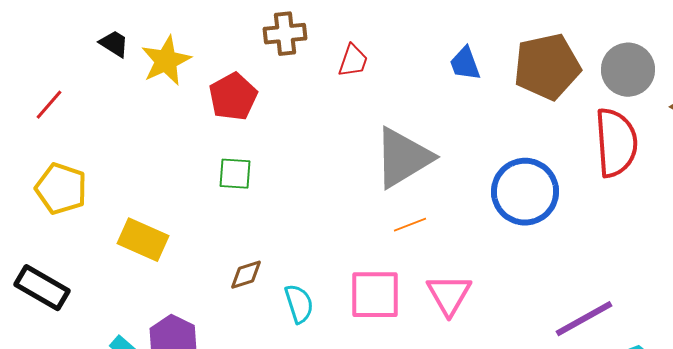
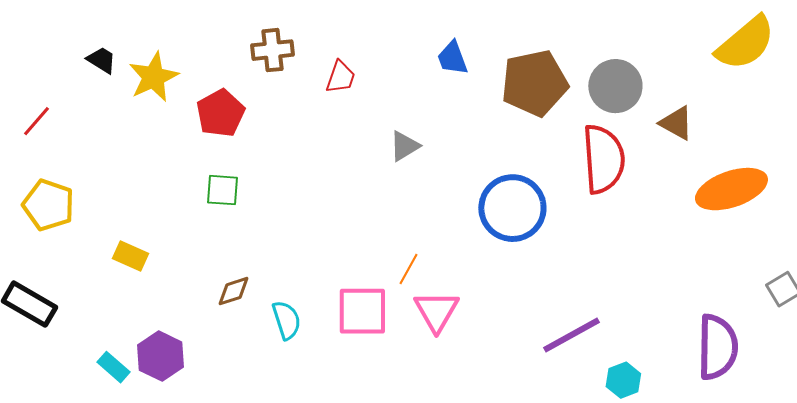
blue trapezoid: (465, 64) -> (452, 58), moved
gray triangle: (403, 158) -> (404, 146), moved, size x0.5
orange line: (410, 225) -> (408, 269), moved, turned -40
yellow rectangle: (143, 240) -> (130, 256), size x0.7

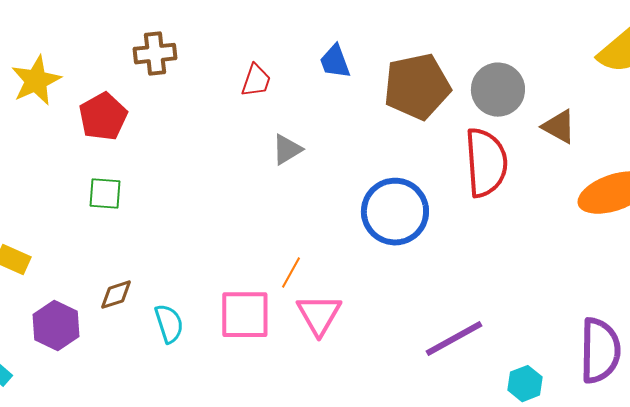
red trapezoid: (340, 77) -> (256, 81), moved
purple hexagon: (160, 356) -> (56, 326), moved
cyan hexagon: (623, 380) -> (525, 384), moved

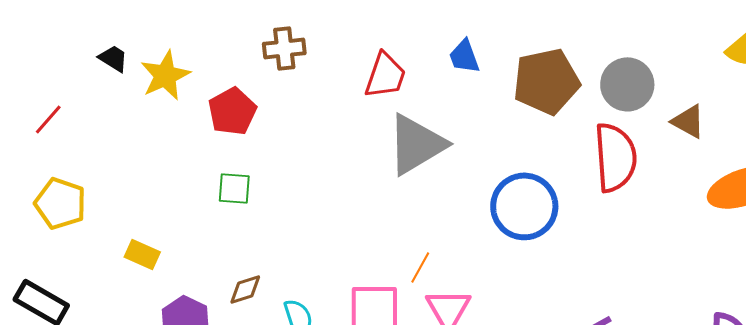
red trapezoid: (256, 81) -> (385, 75), size x1.4
gray triangle: (287, 150) -> (416, 144), size x2.0

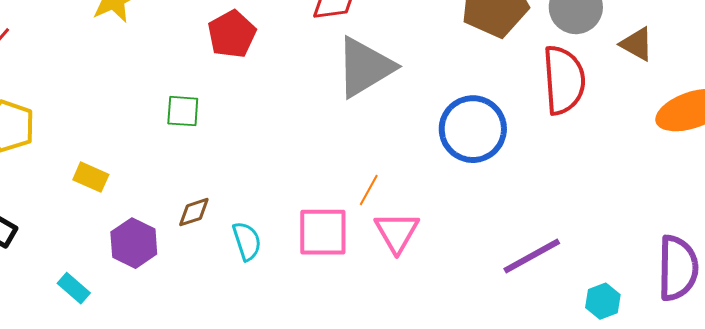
red pentagon: (232, 111) -> (232, 34), moved

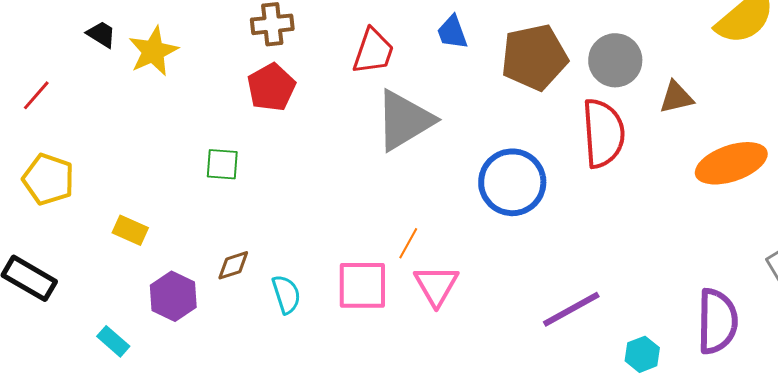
brown triangle: (637, 44) -> (676, 97), turned -42

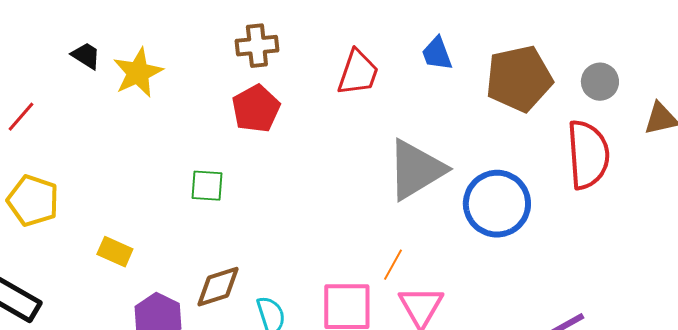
gray circle: (615, 60) -> (600, 82), size x0.7
gray triangle: (404, 120) -> (416, 170), moved
brown diamond: (233, 265) -> (218, 287), size x1.4

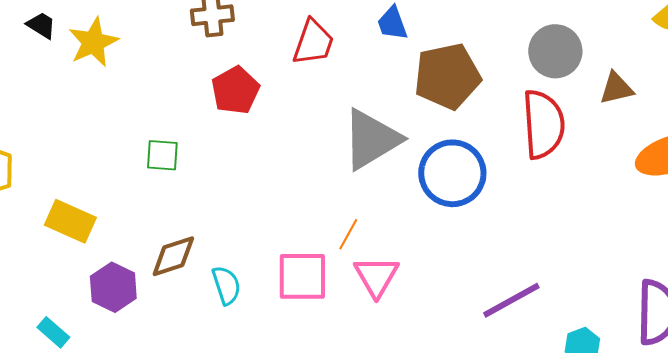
brown pentagon: (519, 79) -> (447, 76), moved
gray circle: (600, 82) -> (555, 51), size x1.4
red pentagon: (256, 109) -> (235, 90), moved
yellow rectangle: (115, 252) -> (70, 221), size x1.4

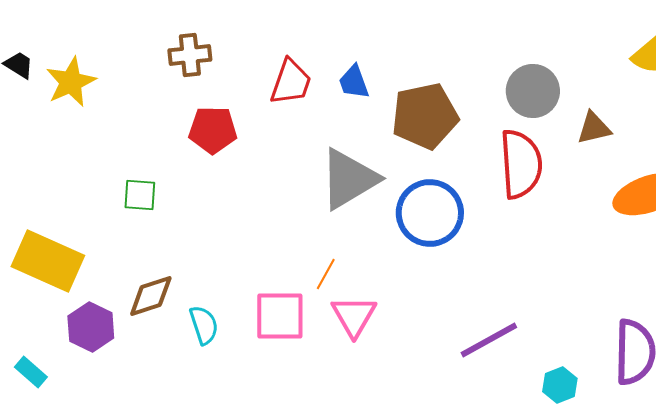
blue trapezoid: (392, 23) -> (354, 82), moved
red pentagon: (235, 90) -> (213, 130), turned 30
yellow rectangle: (70, 221) -> (48, 261), size x1.4

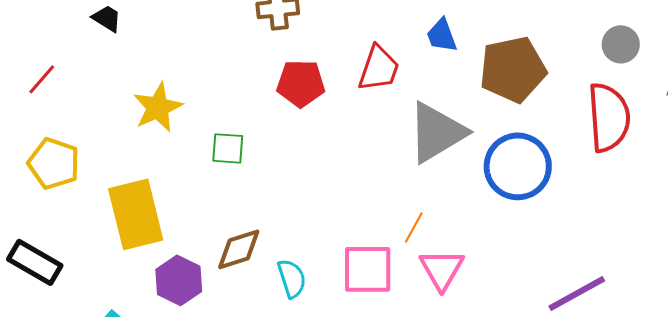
yellow star: (71, 82) -> (158, 107), moved
red trapezoid: (291, 82) -> (379, 68), moved
gray circle: (533, 91) -> (621, 44), size x0.7
yellow rectangle: (48, 261) -> (136, 214), turned 52

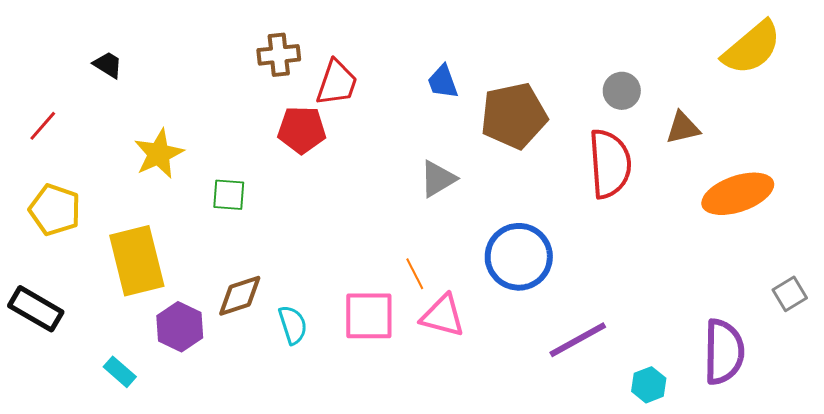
red trapezoid: (379, 68) -> (337, 83), moved
gray triangle: (437, 132) -> (438, 179), size x0.6
blue circle: (518, 166) -> (519, 257), moved
orange line: (414, 227) -> (415, 274), turned -56
pink triangle: (442, 269) -> (443, 316), turned -45

